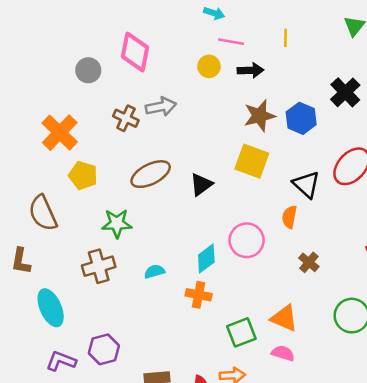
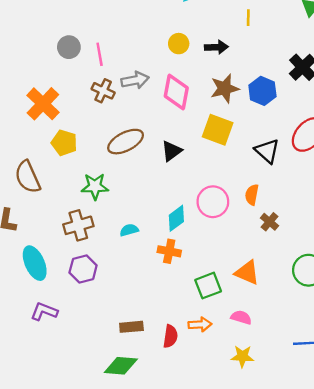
pink line: (231, 42) -> (100, 54), moved, turned 70
pink diamond: (135, 52) -> (176, 92), moved
orange semicircle: (289, 217) -> (252, 195), moved
purple hexagon: (104, 349) -> (83, 269), moved
pink semicircle: (283, 353) -> (241, 317), moved

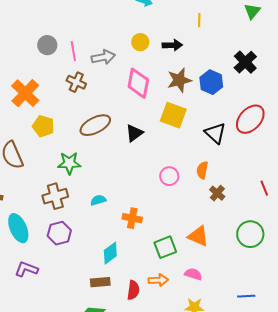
gray arrow: (135, 80) -> (103, 57), moved
pink circle: (213, 202) -> (169, 176), size x0.7
cyan diamond: (176, 218) -> (110, 253), moved

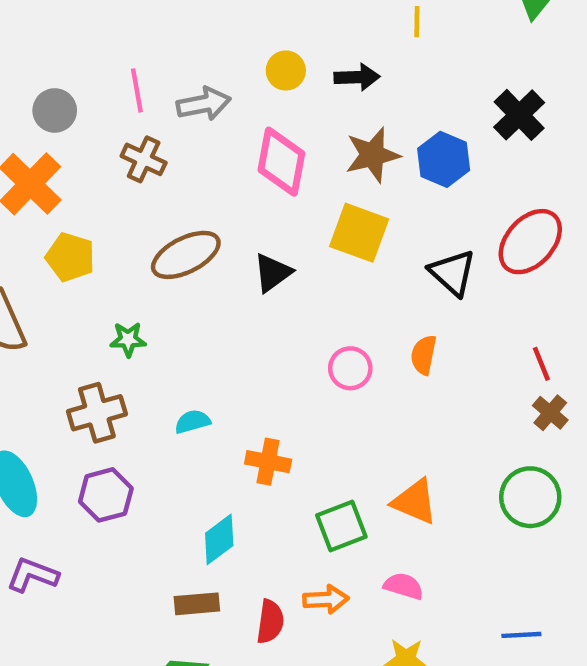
gray circle: (47, 45) -> (55, 110), moved
green star: (69, 163) -> (128, 339), size x0.7
red line: (264, 188) -> (541, 364), moved
brown cross: (217, 193) -> (550, 413), moved

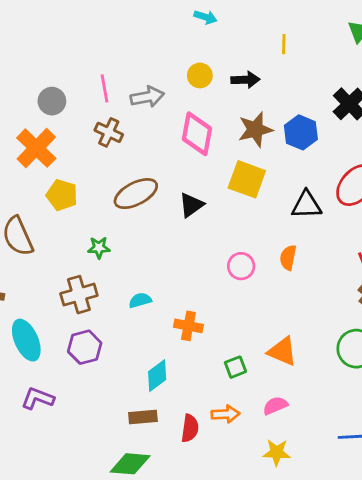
black triangle: (452, 273) -> (307, 205), turned -44
green square: (341, 526) -> (235, 367), size x0.7
pink semicircle: (404, 586) -> (275, 406), turned -40

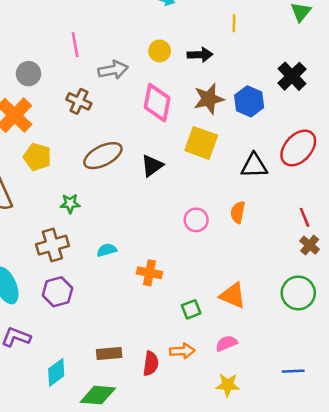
pink line: (105, 88) -> (75, 45), moved
cyan diamond: (157, 376) -> (56, 372), moved

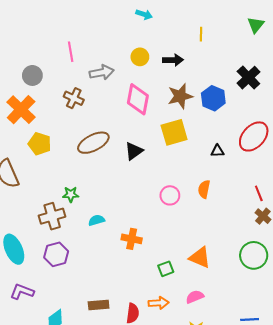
yellow square: (201, 143) -> (174, 132), turned -36
black triangle: (254, 166) -> (217, 151), size x0.6
green star: (70, 203) -> (71, 194), moved

